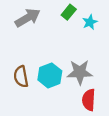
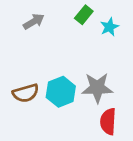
gray arrow: (28, 18) -> (34, 21), size x0.7
brown semicircle: (21, 77) -> (26, 93), turned -95

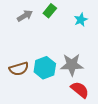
green rectangle: (84, 15) -> (50, 11), moved
red semicircle: (108, 121) -> (80, 90), turned 126

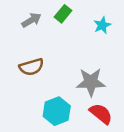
cyan hexagon: (45, 68) -> (57, 111), moved
brown semicircle: (19, 69) -> (31, 67), moved

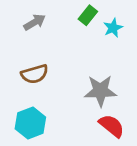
green rectangle: (63, 14) -> (88, 15), moved
cyan hexagon: (57, 111) -> (30, 123), moved

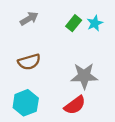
green rectangle: (88, 15) -> (74, 23), moved
red semicircle: (112, 126) -> (75, 105), moved, turned 105

